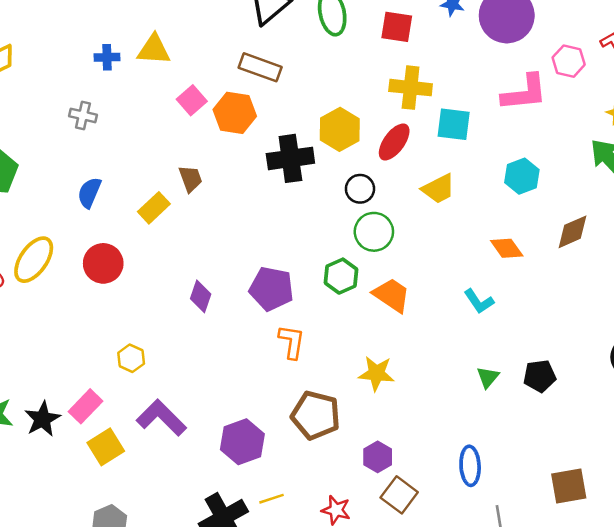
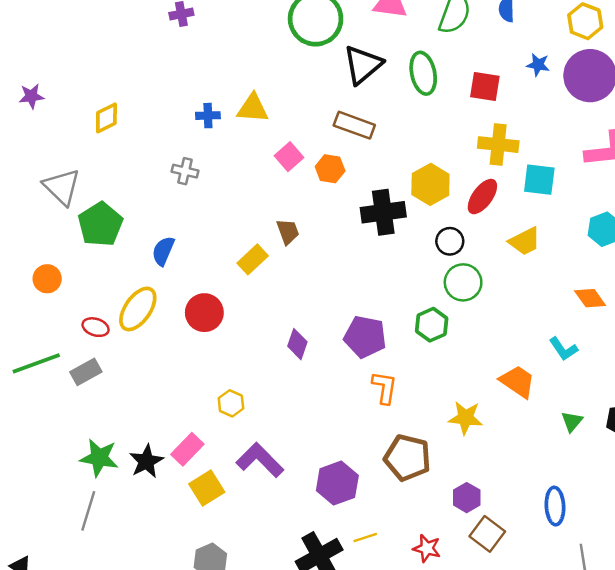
orange hexagon: (235, 113) -> (330, 169), size x0.7
blue semicircle: (89, 193) -> (163, 251), moved
orange trapezoid: (392, 295) -> (517, 382), moved

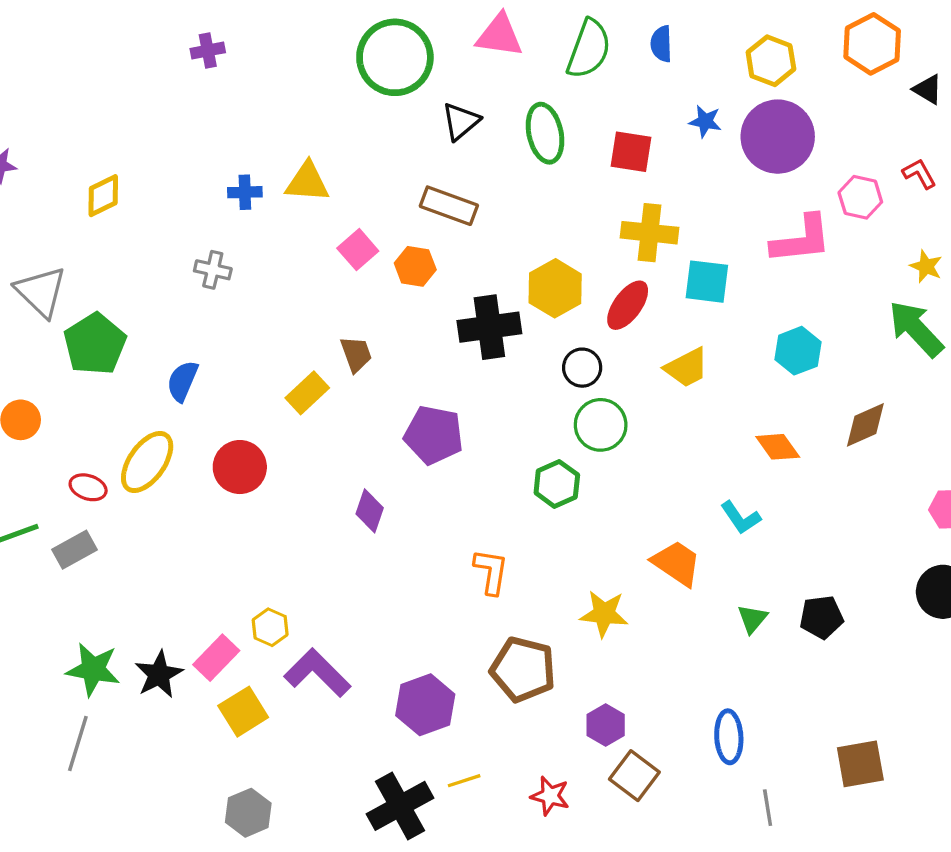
black triangle: (363, 65) -> (461, 121), size x0.7
purple pentagon: (365, 337) -> (434, 435), moved
yellow hexagon: (231, 403) -> (270, 627), moved

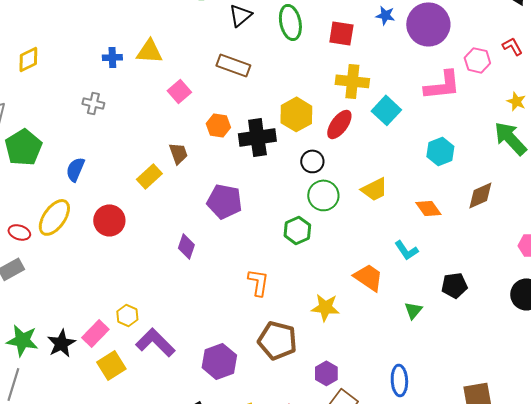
orange hexagon: (415, 266) -> (218, 125), moved
cyan square: (707, 282) -> (386, 110), turned 36
yellow trapezoid: (687, 368) -> (374, 189), moved
black pentagon: (822, 617) -> (454, 285), moved

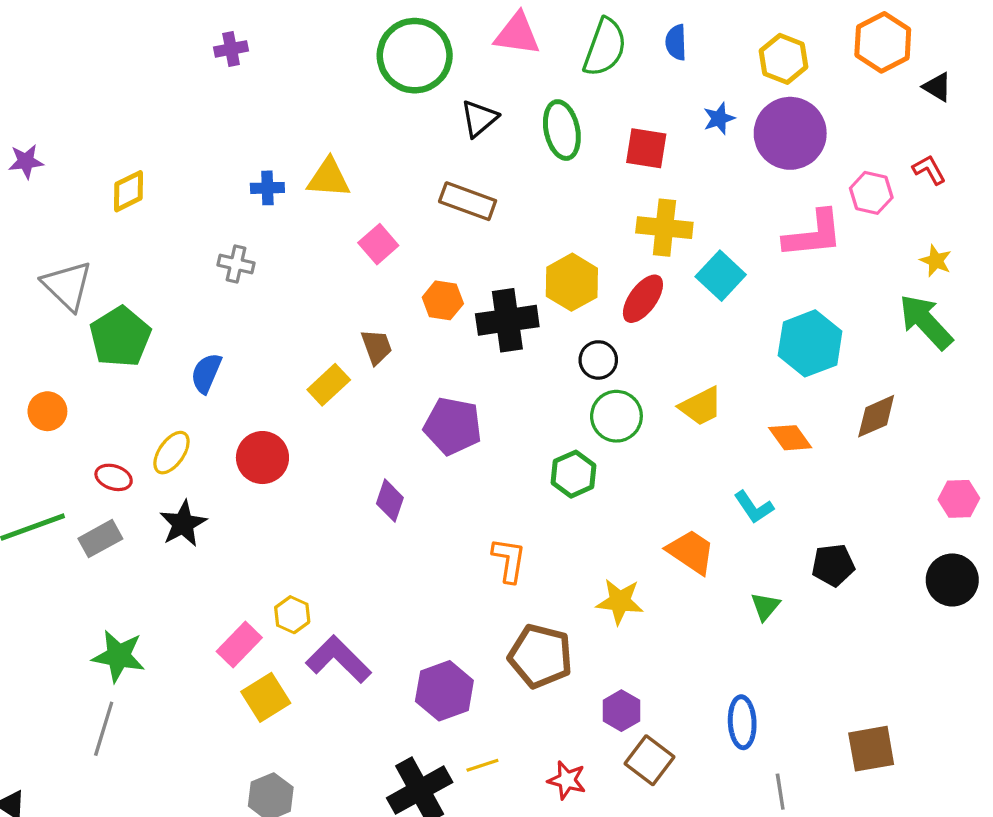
blue star: (385, 15) -> (719, 118), turned -30
cyan hexagon: (440, 151) -> (810, 343), size x1.4
yellow ellipse: (54, 217) -> (171, 453), size x0.7
black star: (61, 343) -> (183, 524), moved

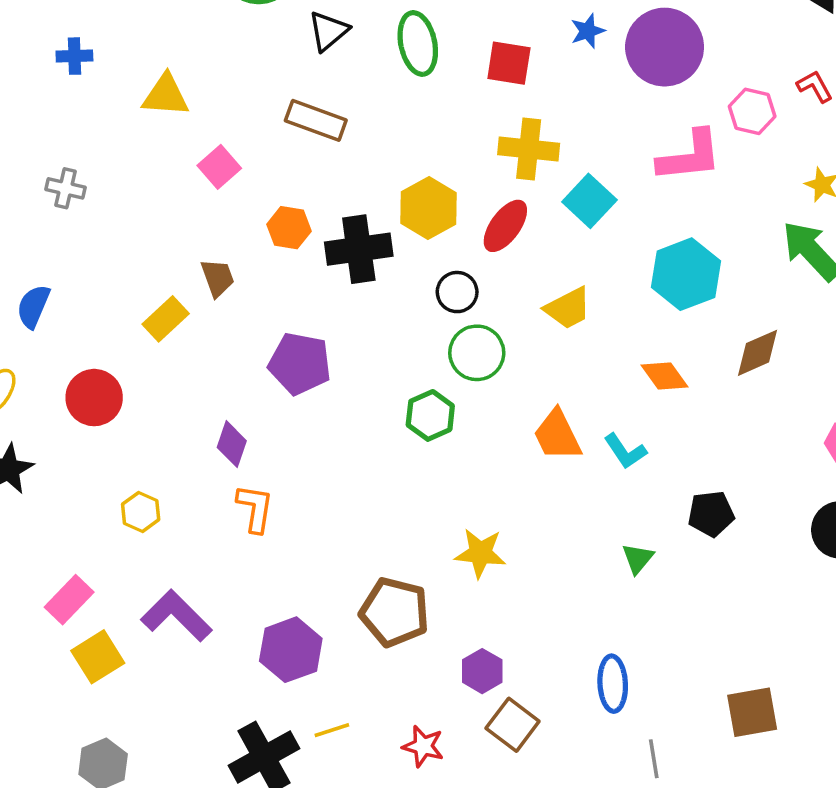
blue cross: (267, 188) -> (74, 56), moved
yellow trapezoid: (701, 406) -> (568, 308), moved
orange trapezoid: (691, 552) -> (557, 435), moved, turned -150
orange L-shape: (509, 560) -> (255, 508), moved
yellow hexagon: (292, 615) -> (141, 512), moved

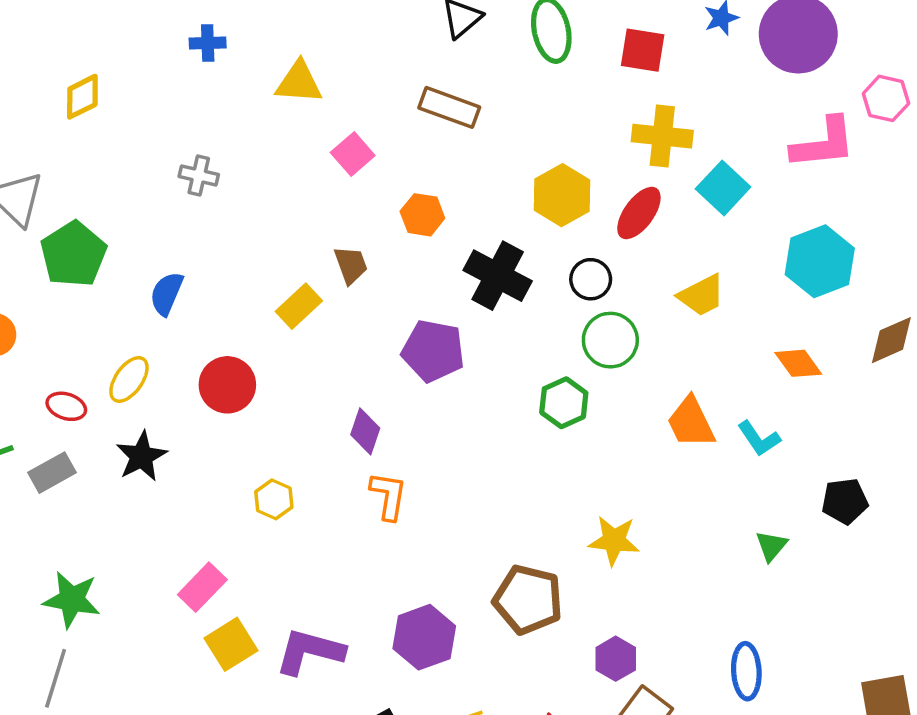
black cross: (359, 249) -> (498, 276), moved, turned 36
purple L-shape: (176, 616) -> (310, 651), moved, turned -30

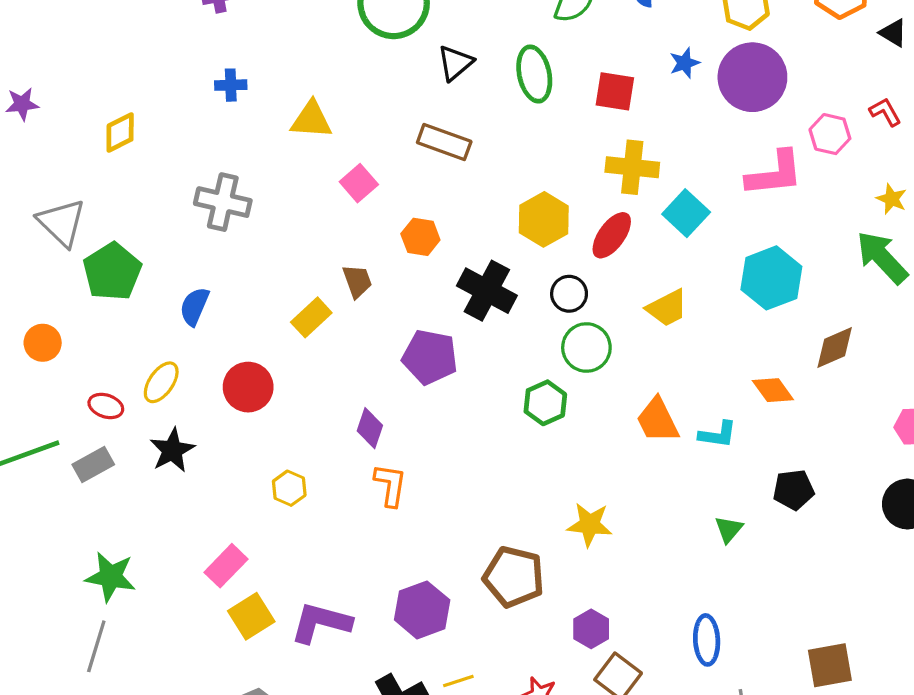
gray cross: (199, 175) -> (223, 202), size x1.6
orange diamond: (798, 363) -> (773, 390), moved
cyan L-shape: (759, 439) -> (718, 434), turned -48

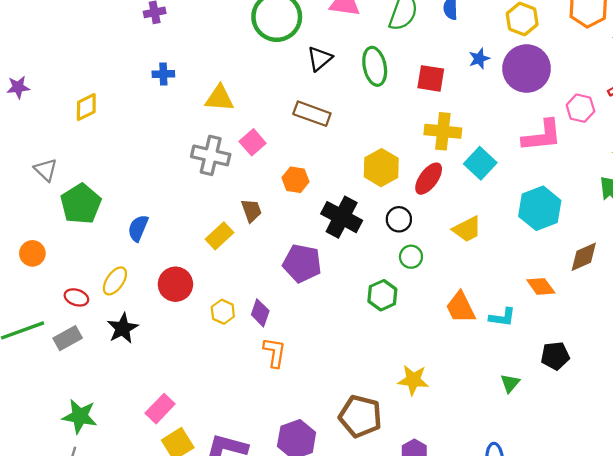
gray cross: (223, 202) -> (211, 155), moved
gray triangle: (62, 223) -> (46, 170), size x0.7
green circle: (586, 348) -> (411, 257), size x0.7
yellow hexagon: (289, 488) -> (223, 312), moved

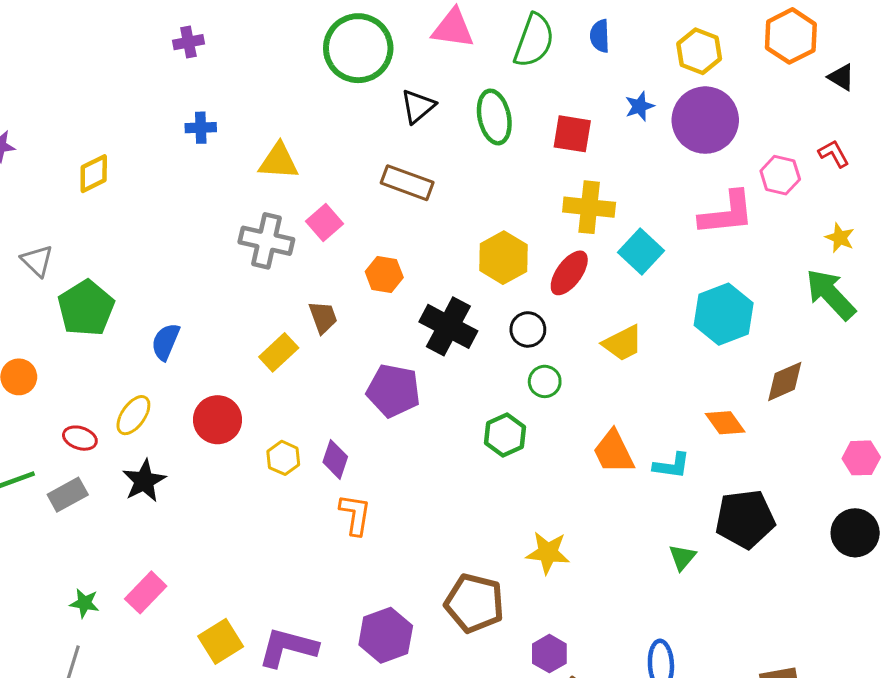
black pentagon: (555, 356) -> (745, 519), size x1.5
pink rectangle: (160, 409) -> (146, 592), moved
green star: (80, 416) -> (85, 603), size x0.6

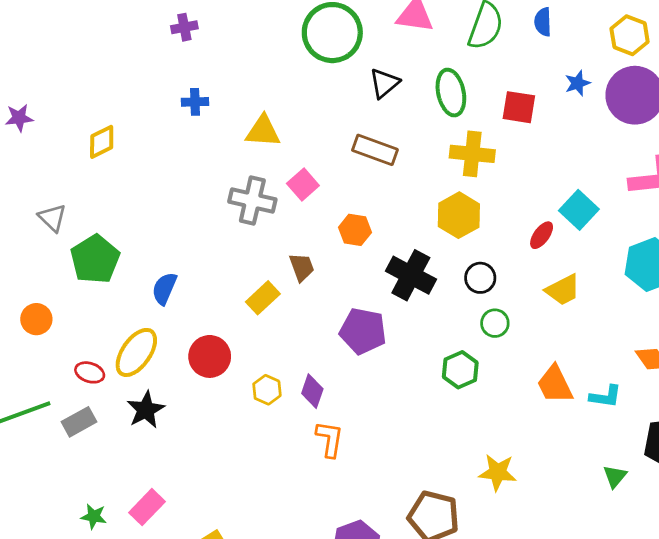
yellow cross: (589, 207) -> (472, 154), moved
red ellipse: (569, 273) -> (542, 235), moved, size x0.7
yellow ellipse: (133, 415) -> (136, 352), size x1.4

